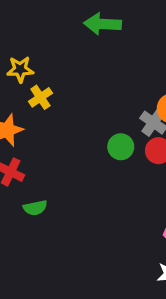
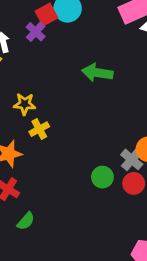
green semicircle: (35, 208) -> (26, 221), turned -42

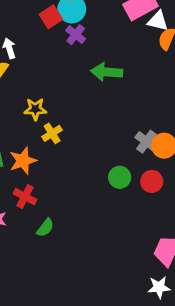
purple cross: (36, 32) -> (76, 35), moved
gray cross: (132, 159) -> (146, 142), moved

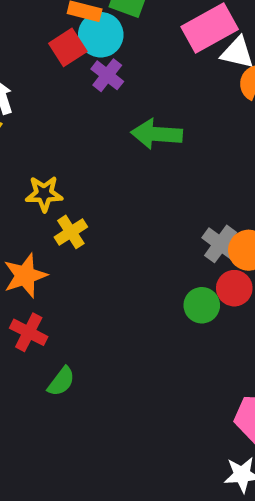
green circle: (120, 177) -> (202, 305), moved
red circle: (152, 181) -> (234, 288), moved

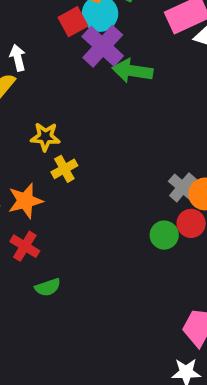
purple cross: (107, 75) -> (103, 46), size x1.6
green arrow: (157, 134) -> (132, 71), moved
green semicircle: (61, 381) -> (48, 287), turned 30

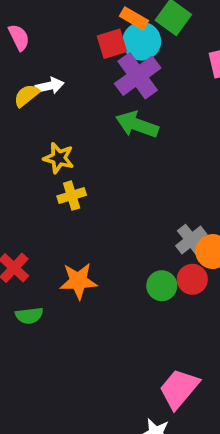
white arrow: (18, 58) -> (50, 86), moved, turned 80
green arrow: (132, 71) -> (137, 125), moved
orange star: (25, 201) -> (78, 281), moved

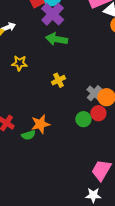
yellow cross: (72, 196) -> (58, 80), moved
green semicircle: (29, 315) -> (28, 135), moved

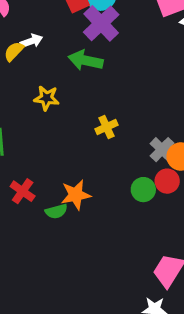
green arrow: (57, 39) -> (86, 60), moved

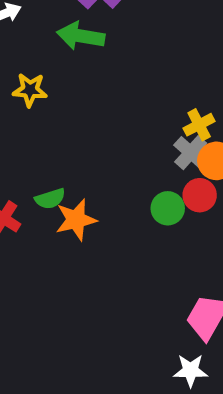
yellow cross: (107, 127) -> (199, 125), moved
green semicircle: (56, 211) -> (50, 199), moved

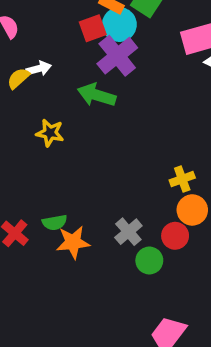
gray cross: (191, 153) -> (128, 232), moved
green circle: (168, 208) -> (149, 260), moved

